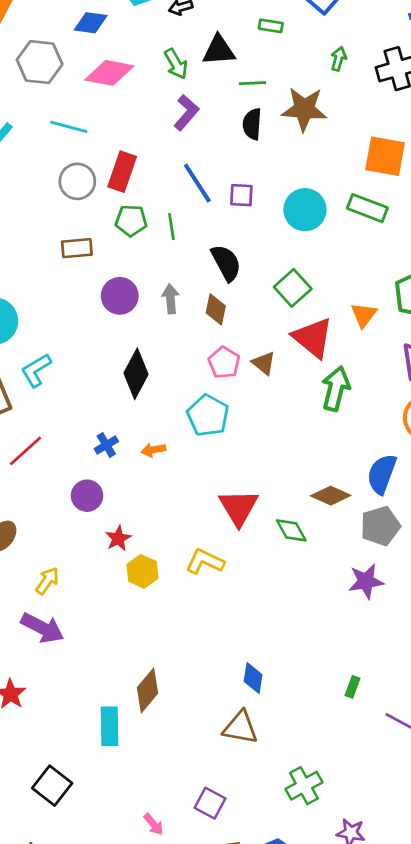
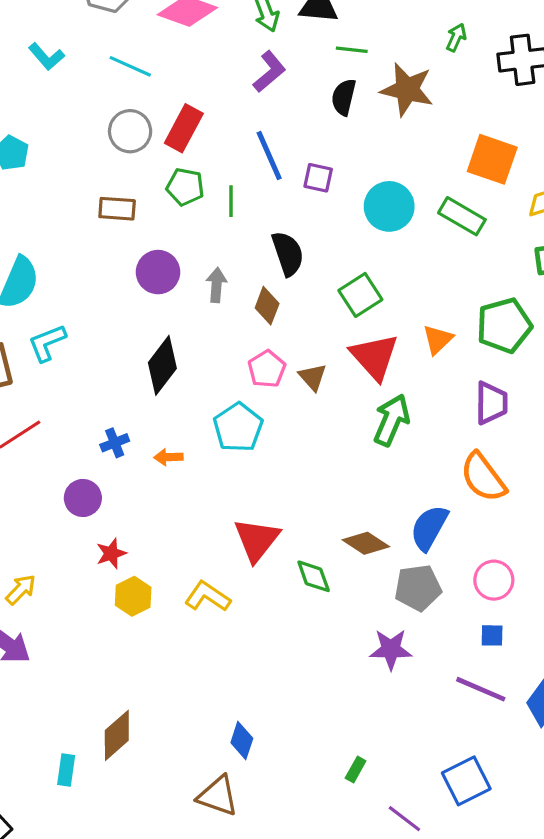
cyan rectangle: (110, 726) -> (66, 770), size x0.7

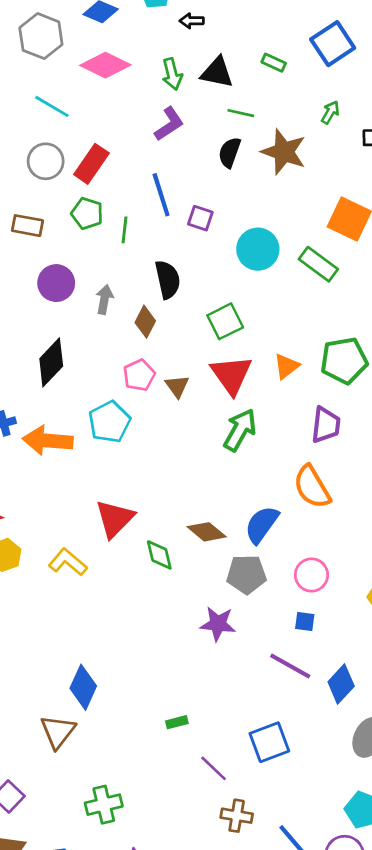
orange arrow: (168, 457) -> (48, 441), size x2.0
blue diamond: (242, 741) -> (83, 687), size x1.4
green rectangle: (356, 769) -> (177, 722), turned 40
brown triangle: (218, 796) -> (58, 732), turned 42

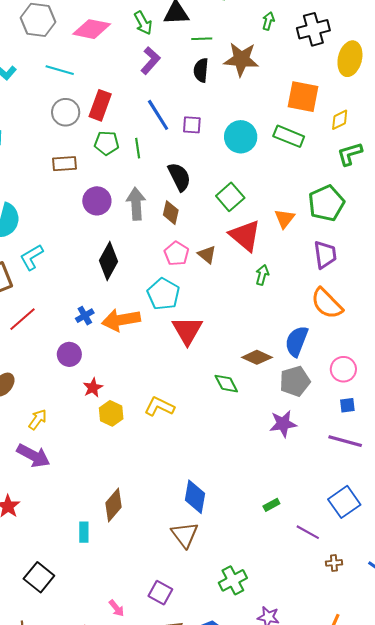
gray arrow: (104, 299) -> (136, 204), size x1.4
green arrow: (240, 430) -> (262, 275), size x0.6
red triangle: (115, 519) -> (187, 330), moved
brown cross: (237, 816) -> (334, 563), size x0.7

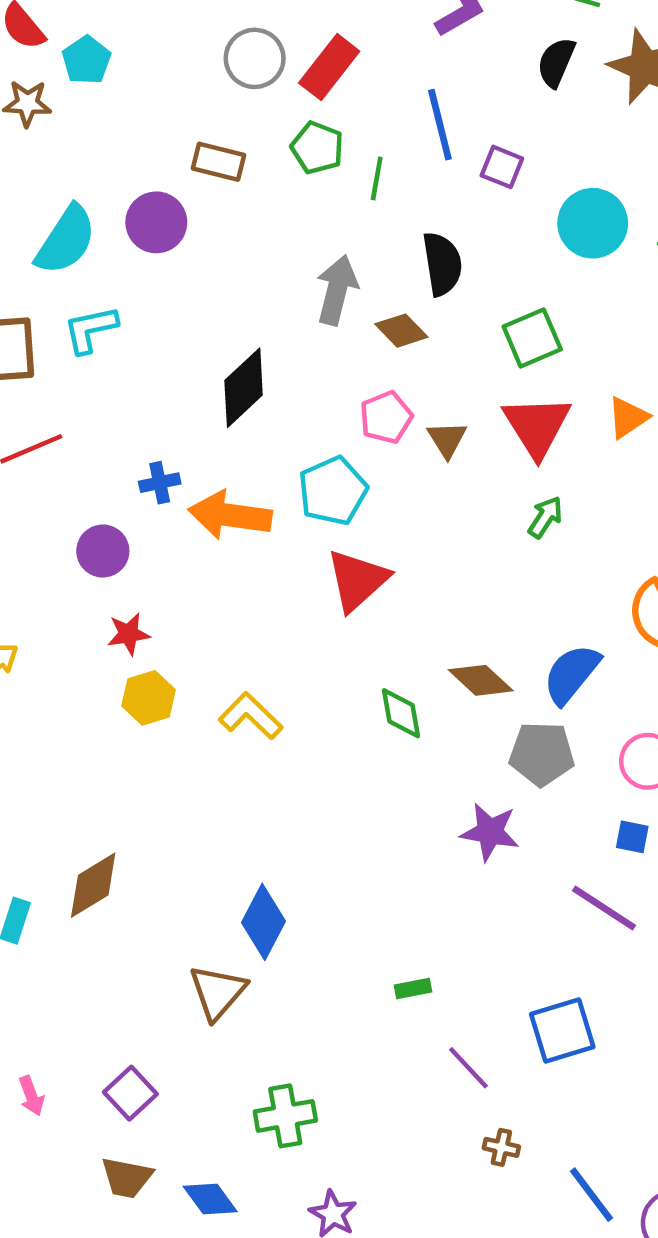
purple circle: (97, 201) -> (156, 222), moved
brown diamond: (171, 213) -> (401, 331), turned -75

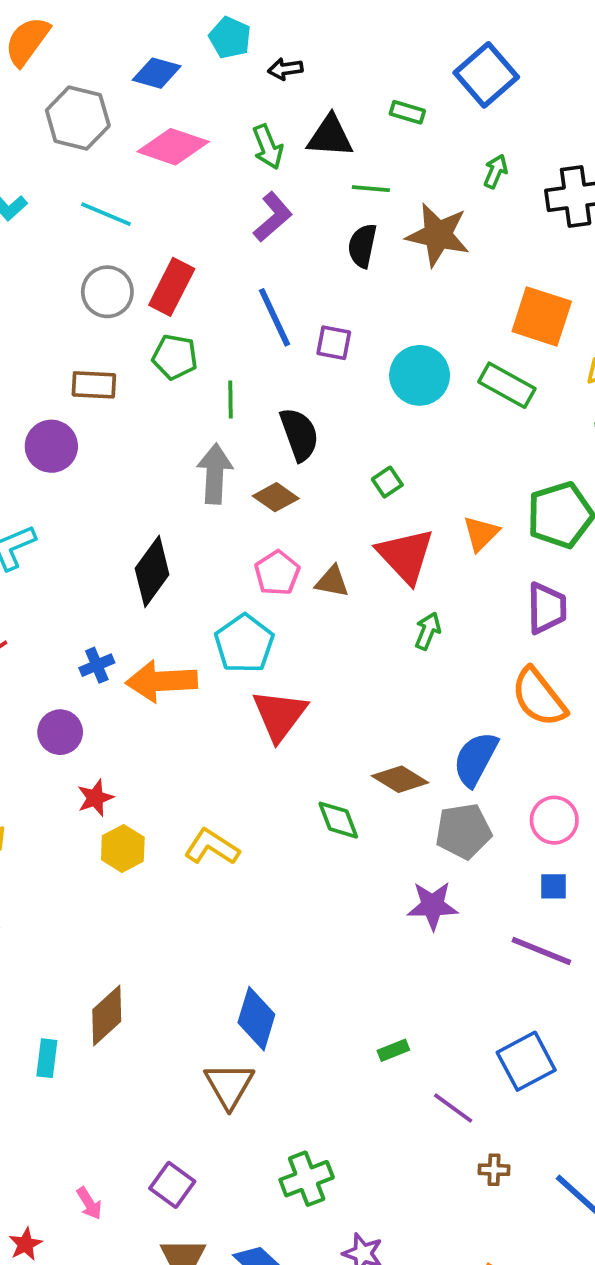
green line: (377, 178) -> (230, 400), moved
green square: (532, 338) -> (387, 482), size x0.6
brown triangle: (447, 439) -> (332, 582), turned -36

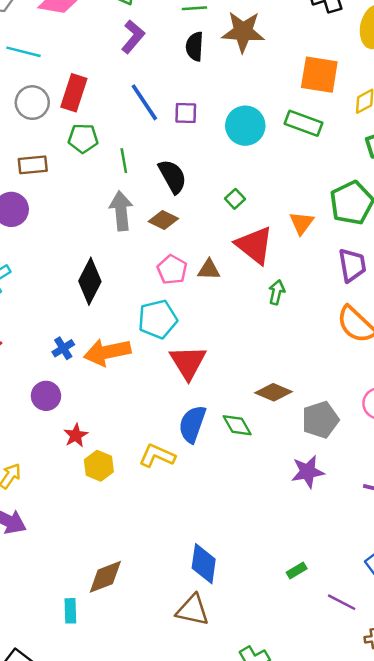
cyan pentagon: (244, 644) -> (158, 319), turned 30
blue semicircle: (475, 759) -> (192, 424), moved
brown diamond: (107, 1015) -> (105, 577), turned 30
brown triangle: (229, 1085) -> (193, 610), turned -39

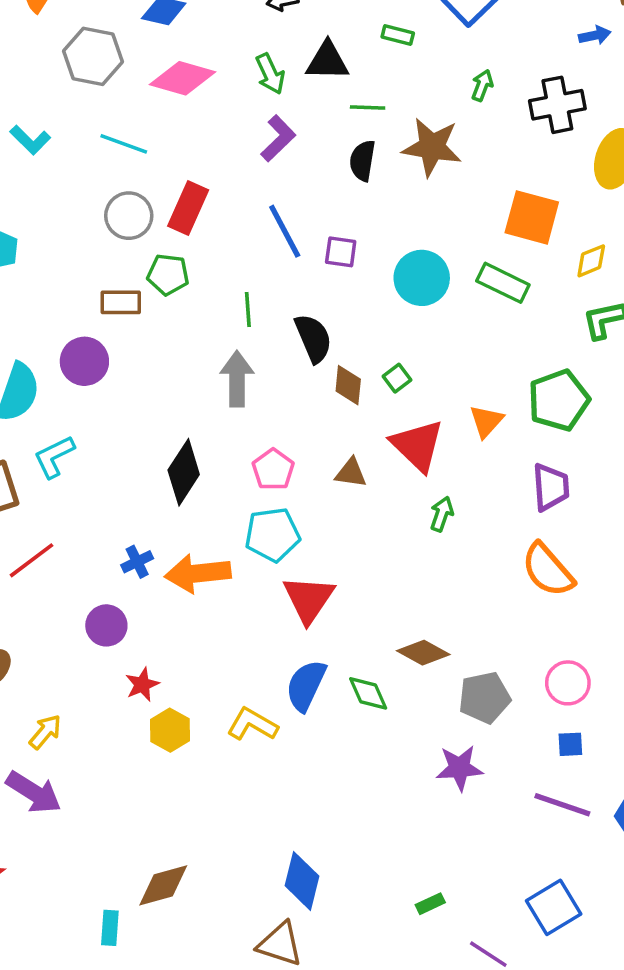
green pentagon: (83, 138) -> (168, 275), moved
brown diamond: (163, 220) -> (348, 385), moved, turned 64
pink pentagon: (172, 270) -> (273, 470), moved

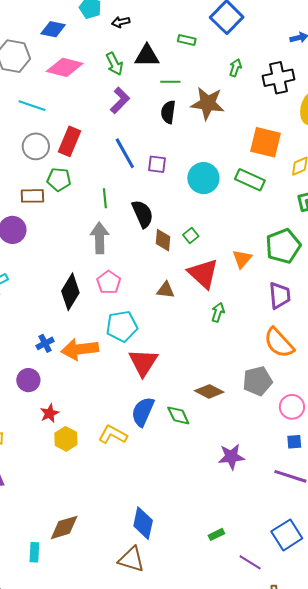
pink pentagon: (273, 470) -> (109, 282), moved
gray pentagon: (484, 698) -> (257, 381), moved

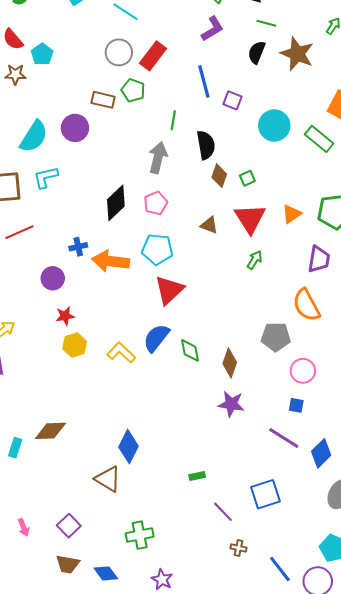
brown diamond: (209, 391) -> (230, 363), moved, turned 68

